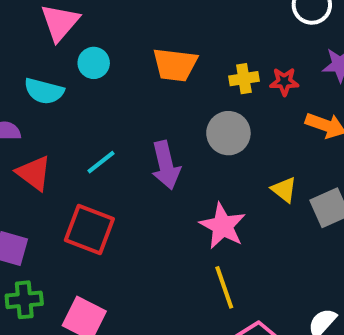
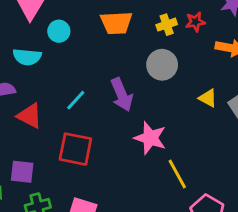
pink star: (223, 226) -> (150, 138), moved

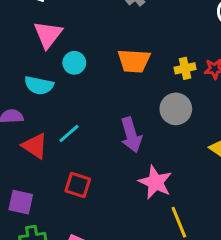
cyan line: (76, 100) -> (69, 134), moved
red square: (75, 149) -> (78, 185), size x0.7

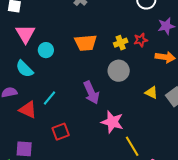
cyan semicircle: (39, 85) -> (24, 69), turned 42
red square: (78, 185) -> (61, 132), turned -30

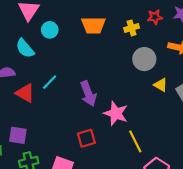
red star: (141, 40) -> (155, 17), moved
gray circle: (119, 71) -> (144, 59), moved
purple arrow: (91, 93) -> (88, 94), moved
red square: (61, 132) -> (86, 138), moved

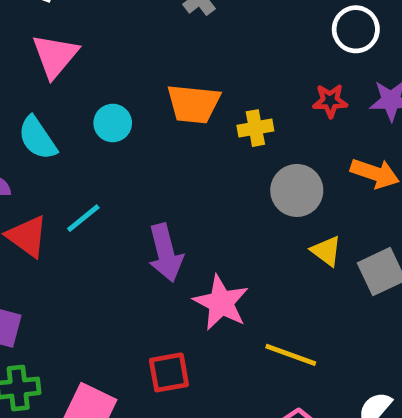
yellow cross: (132, 28) -> (255, 128), moved
cyan circle: (50, 30) -> (113, 123), moved
red square: (86, 138) -> (169, 372), moved
yellow line: (135, 141) -> (291, 355), moved, turned -50

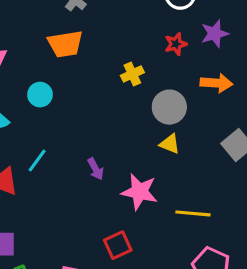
orange trapezoid: (193, 104) -> (65, 44), moved
yellow triangle: (326, 251) -> (170, 144), moved
purple arrow: (166, 253) -> (96, 169), size x0.6

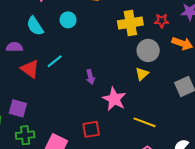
red star: (176, 44) -> (162, 21), moved
yellow cross: (132, 74) -> (130, 23), size x1.6
yellow triangle: (170, 144) -> (142, 74), turned 40

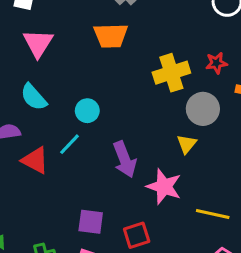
cyan circle: (68, 20) -> (87, 111), moved
yellow triangle: (142, 74) -> (187, 144), moved
purple arrow: (90, 77) -> (125, 159), size x1.6
purple square: (18, 108) -> (91, 222), moved

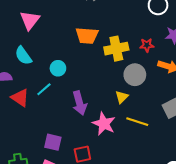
orange trapezoid: (111, 36) -> (87, 36), moved
yellow line: (213, 214) -> (137, 122), moved

